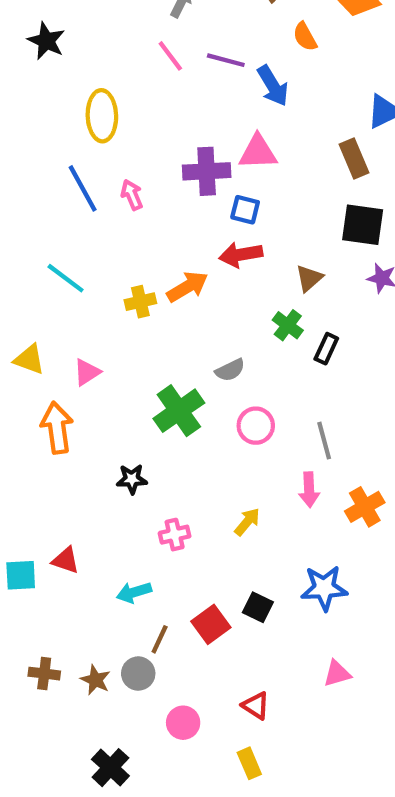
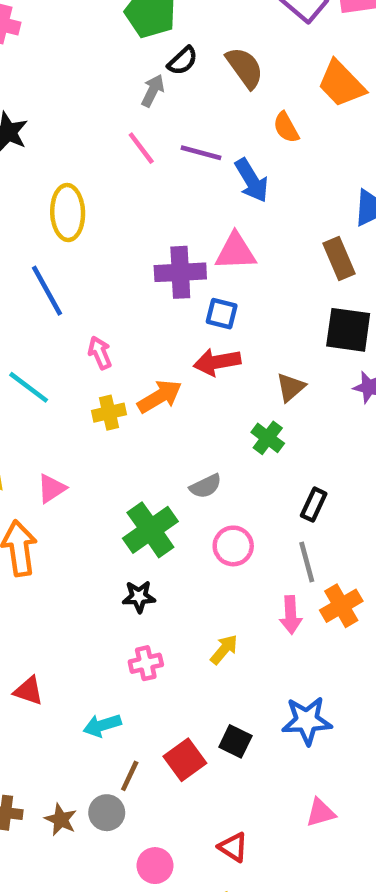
pink arrow: (132, 195) -> (100, 353), moved
black rectangle: (326, 349) -> (314, 505), moved
black star: (132, 479) -> (139, 597), moved
orange cross: (365, 507) -> (341, 606), moved

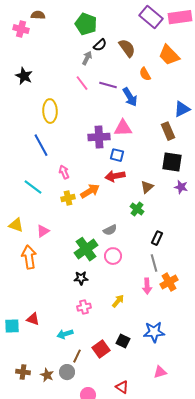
pink circle: (233, 546) -> (113, 256), moved

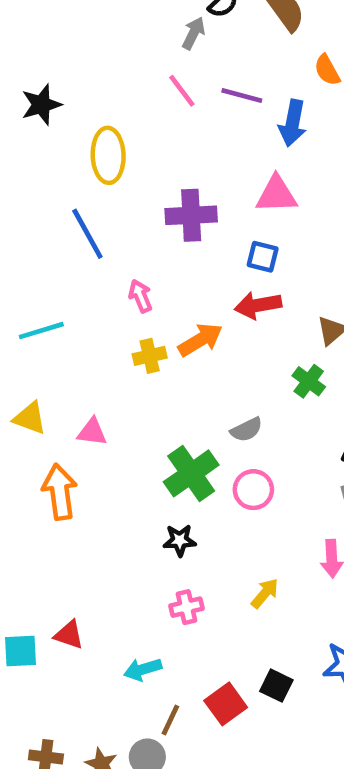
black star: (24, 76) -> (41, 105), moved, turned 30
blue arrow: (130, 97) -> (293, 123), turned 42
purple cross: (99, 137) -> (191, 215), moved
cyan line: (33, 187) -> (41, 331), moved, turned -54
pink triangle: (43, 231) -> (92, 432), turned 40

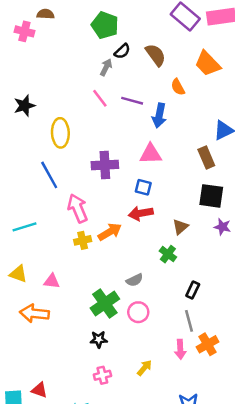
pink arrow: (140, 296) -> (78, 208), size x1.6
orange arrow: (60, 492) -> (34, 313), turned -76

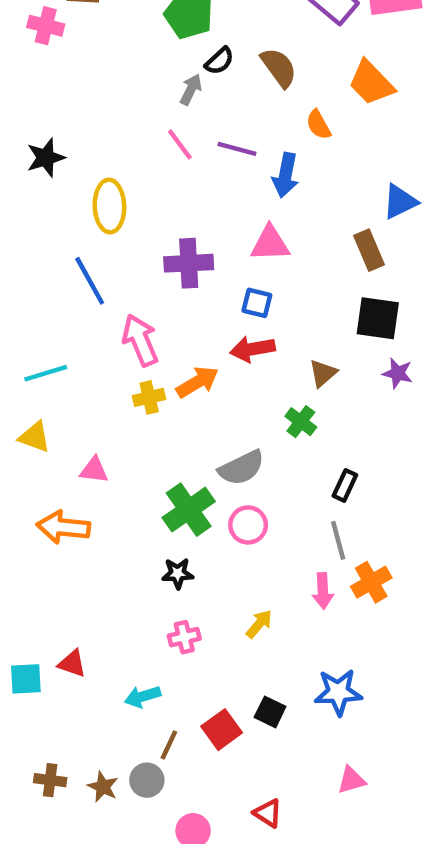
yellow triangle: (18, 274) -> (35, 437), moved
gray semicircle: (135, 280) -> (241, 468), size x1.5

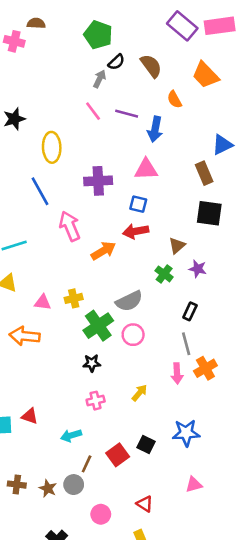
purple star: (398, 373) -> (198, 269), moved
yellow cross: (149, 397) -> (74, 298), moved

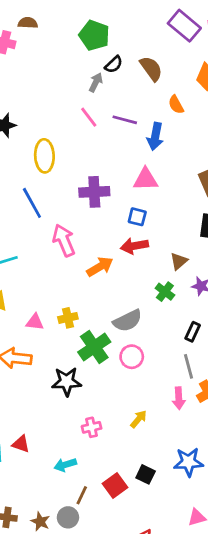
black star: (92, 363) -> (67, 382), moved, size x1.5

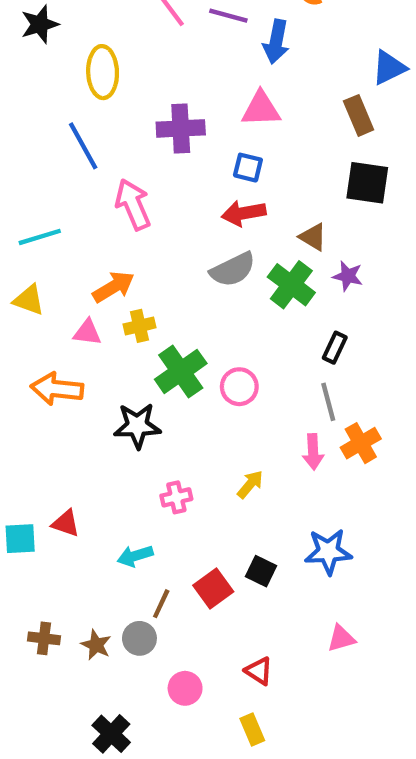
brown triangle: (179, 261) -> (313, 237), turned -48
orange arrow: (100, 267) -> (113, 287), moved
green cross: (165, 292) -> (291, 285), size x1.5
gray semicircle: (128, 321) -> (233, 270), moved

